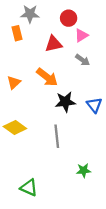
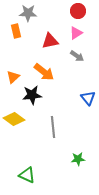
red circle: (69, 18) -> (78, 11), moved
black star: (65, 102) -> (32, 95), moved

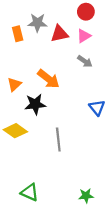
gray star: (28, 13) -> (37, 23), moved
red triangle: (50, 41) -> (59, 34), moved
green star: (78, 159) -> (86, 196), moved

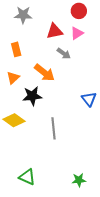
gray star: (37, 23) -> (23, 15), moved
orange rectangle: (18, 34) -> (16, 49), moved
gray arrow: (85, 61) -> (64, 53), moved

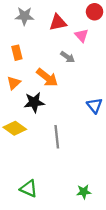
red circle: (79, 11) -> (95, 12), moved
red triangle: (55, 31) -> (58, 23), moved
pink triangle: (77, 33) -> (82, 35), turned -40

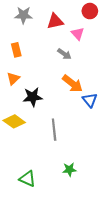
orange arrow: (47, 78) -> (72, 84), moved
green star: (84, 192) -> (69, 170), moved

